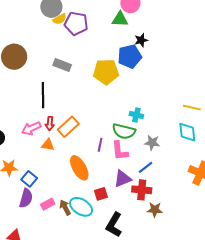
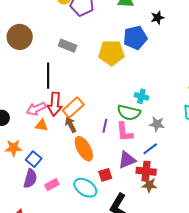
black star: (141, 40) -> (157, 18), moved
red arrow: (50, 124) -> (55, 104), size x1.6
orange triangle: (48, 145) -> (42, 125), moved
brown arrow: (65, 207) -> (71, 125), moved
brown star: (155, 210) -> (149, 185), moved

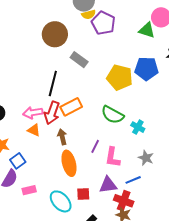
brown circle: (20, 37) -> (55, 34), moved
orange rectangle: (73, 107) -> (71, 107), moved
green semicircle: (129, 113) -> (113, 115), moved

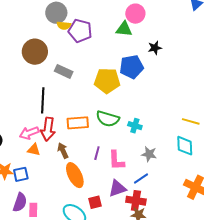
yellow semicircle: (89, 14) -> (64, 25), turned 32
orange rectangle: (71, 107) -> (78, 123), moved, turned 35
blue square: (18, 161) -> (21, 174), moved, turned 35
pink rectangle: (29, 190) -> (33, 210), moved, turned -64

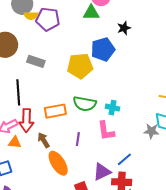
gray star: (149, 154) -> (151, 131), moved
pink L-shape: (116, 160) -> (106, 131), moved

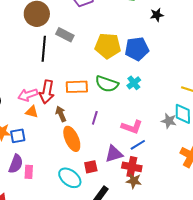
blue pentagon: (103, 49) -> (137, 49), moved
black line: (18, 92) -> (44, 49), moved
cyan cross: (113, 108) -> (134, 83), moved, turned 32
pink L-shape: (106, 131) -> (132, 127), moved, turned -70

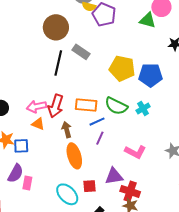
blue line: (138, 145) -> (97, 122), moved

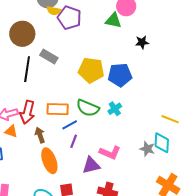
purple triangle: (114, 176) -> (91, 165), moved

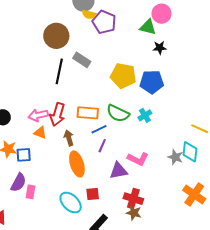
black star: (142, 42) -> (160, 48), moved

